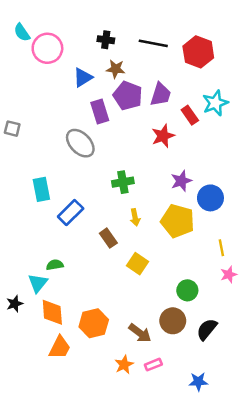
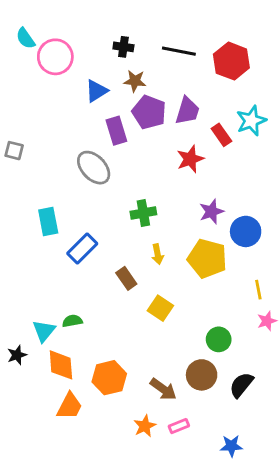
green semicircle: (55, 265) -> (72, 321), moved

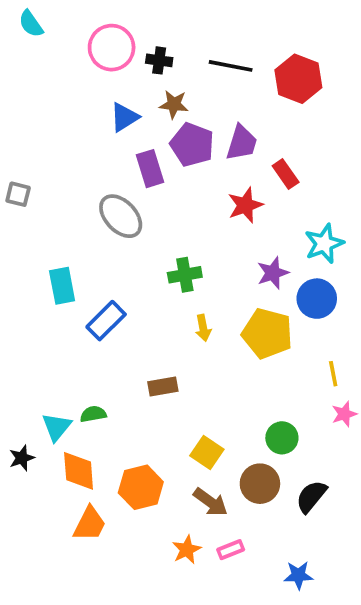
cyan semicircle: (25, 38) -> (31, 24), moved
pink circle: (55, 57) -> (112, 48), moved
cyan star: (251, 121) -> (324, 244), moved
brown rectangle: (126, 278) -> (163, 387), moved, turned -65
yellow square: (160, 308) -> (207, 453), moved

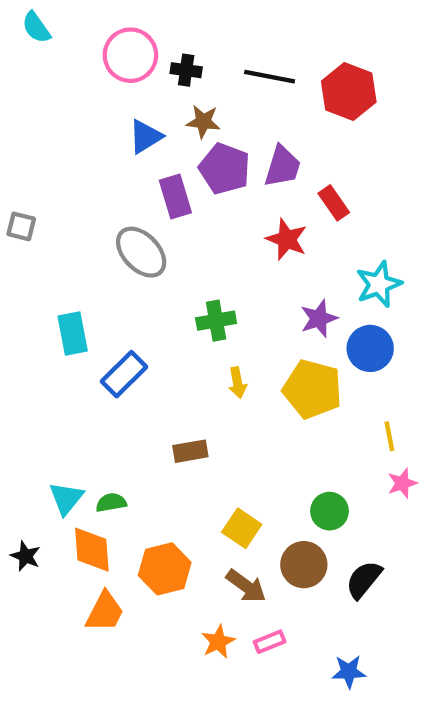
red star: (245, 205) -> (287, 239), turned -30
green semicircle: (93, 414) -> (111, 503), moved
black star: (22, 458) -> (26, 556), moved, turned -30

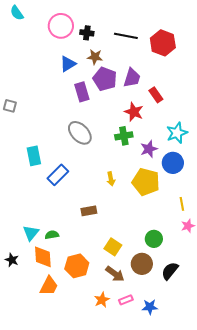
gray ellipse: (141, 252) -> (80, 133), moved
green cross: (216, 321) -> (124, 136), moved
blue star: (349, 672) -> (150, 307), moved

